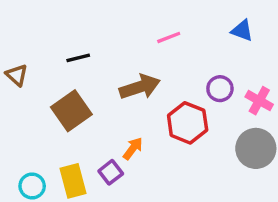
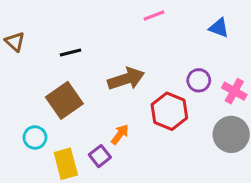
pink line: (169, 37) -> (154, 15), moved
brown triangle: (17, 75) -> (15, 42), moved
cyan circle: (32, 186) -> (35, 137), moved

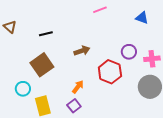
brown arrow: (126, 79) -> (82, 51), size x0.7
pink cross: (234, 91) -> (152, 59), turned -35
purple square: (100, 156) -> (74, 106), moved

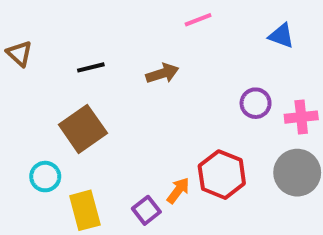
brown arrow: (82, 51) -> (162, 73), moved
red hexagon: (110, 72) -> (222, 175), moved
orange arrow: (78, 87) -> (178, 190), moved

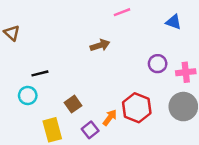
black line: (91, 67) -> (40, 73), moved
brown square: (83, 129) -> (73, 104), moved, size x0.6
cyan circle: (45, 177) -> (28, 95), moved

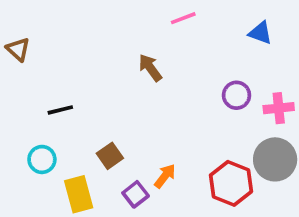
brown arrow: (100, 45) -> (150, 68), turned -108
cyan circle: (28, 95) -> (42, 159), moved
red hexagon: (137, 108) -> (231, 183), moved

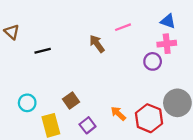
pink line: (183, 18) -> (123, 27), moved
pink cross: (279, 108) -> (167, 44), moved
black line: (60, 110) -> (43, 51), moved
orange arrow: (165, 176) -> (118, 113), moved, turned -84

